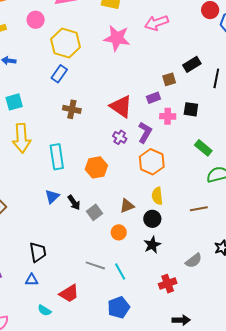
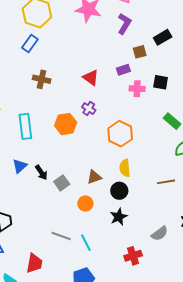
red triangle: (121, 106) -> (91, 78), size x0.7
purple L-shape: (145, 132) -> (124, 24), moved
orange hexagon: (96, 167) -> (66, 124), moved
red trapezoid: (69, 293) -> (34, 263), turned -50

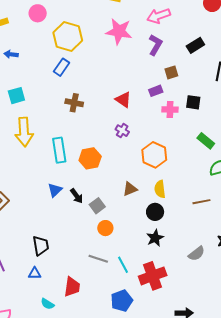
black rectangle: (163, 37) -> (195, 45), moved
orange hexagon: (66, 124) -> (90, 158), moved
brown triangle: (94, 177) -> (130, 189), moved
orange circle: (85, 204) -> (105, 228), moved
red cross: (133, 256) -> (153, 276), moved, size x1.5

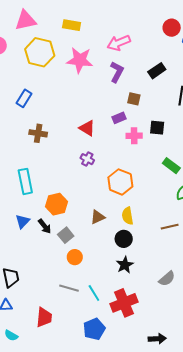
yellow hexagon: (68, 36) -> (40, 52), moved
brown square: (171, 72) -> (134, 99), turned 32
orange hexagon: (90, 158) -> (56, 204), moved
cyan semicircle: (47, 304) -> (11, 335), moved

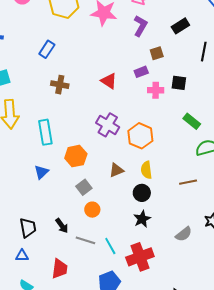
brown square: (134, 99) -> (157, 53), turned -32
purple cross: (87, 159) -> (108, 125), moved, size x1.6
black arrow: (45, 226) -> (62, 226), moved

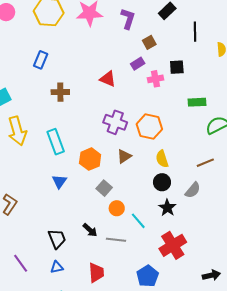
green rectangle: (192, 121) -> (197, 102), turned -30
brown triangle: (116, 170) -> (124, 156), moved
gray semicircle: (184, 234) -> (193, 190), moved
cyan line: (110, 246) -> (138, 221), moved

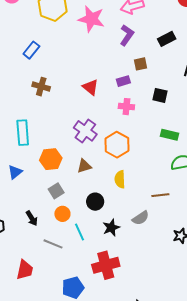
pink cross: (155, 79) -> (126, 107), moved
black circle: (162, 182) -> (95, 202), moved
black arrow: (90, 230) -> (32, 218), moved

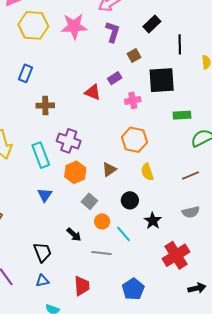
purple rectangle: (123, 81) -> (115, 78), moved
black square: (160, 95) -> (162, 80), size x1.8
purple cross: (85, 131) -> (69, 141), moved
gray semicircle: (141, 218) -> (191, 212), moved, turned 36
red cross: (106, 265) -> (176, 255), moved

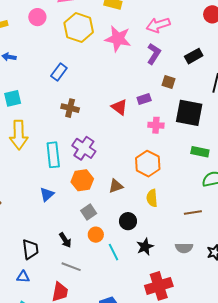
brown square: (134, 55) -> (169, 82), turned 32
gray line: (101, 253) -> (71, 267), moved

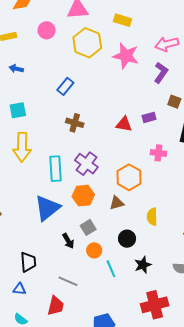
red triangle: (119, 107) -> (124, 124), turned -30
pink cross: (156, 125) -> (158, 153), moved
orange hexagon: (148, 164) -> (129, 177), moved
blue triangle: (47, 194) -> (47, 208), size x1.8
black arrow: (65, 240) -> (68, 241), moved

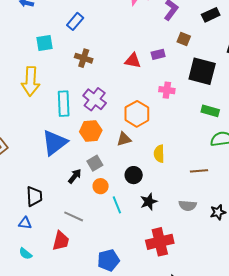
cyan square: (18, 110) -> (45, 43), moved
black arrow: (68, 241) -> (75, 176), turned -112

